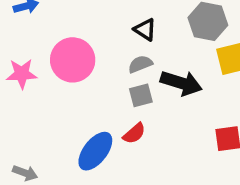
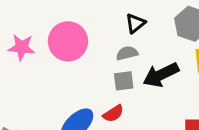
black triangle: (145, 30) -> (135, 23), turned 40
black arrow: (181, 83) -> (161, 75), turned 129

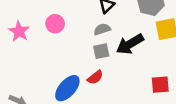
pink circle: (68, 41) -> (55, 24), size x0.6
pink star: (21, 47) -> (19, 31), turned 30

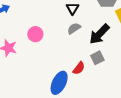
gray square: (101, 51) -> (97, 58), moved

